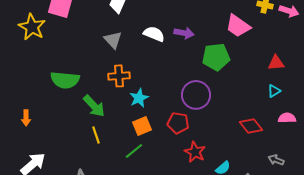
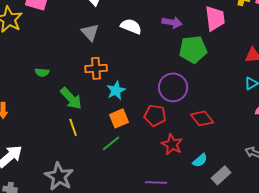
pink trapezoid: (238, 26) -> (215, 18), turned -132
purple arrow: (184, 33) -> (172, 22), moved
green semicircle: (65, 80) -> (42, 72), size x0.5
red diamond: (251, 126) -> (202, 118), moved

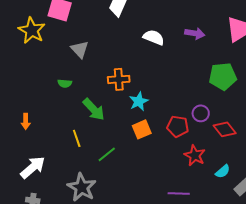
gray triangle: (90, 32) -> (80, 49), moved
green pentagon: (193, 49) -> (223, 76), moved
purple circle: (173, 87) -> (201, 113), moved, size x0.6
yellow line: (73, 127) -> (77, 138), moved
green line: (111, 143) -> (107, 154), moved

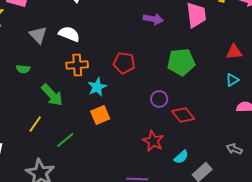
white semicircle: (154, 37) -> (69, 34), moved
red pentagon: (178, 126) -> (124, 63), moved
yellow line: (77, 138) -> (35, 124), turned 54

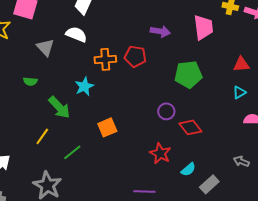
white semicircle: (69, 34) -> (76, 34), moved
red pentagon: (124, 63) -> (135, 56), moved
orange cross: (77, 65) -> (105, 59), moved
cyan star: (97, 87) -> (84, 86), moved

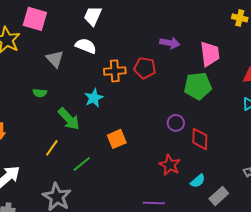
pink trapezoid: (203, 27) -> (210, 54), moved
red diamond: (190, 127) -> (200, 139), turned 40

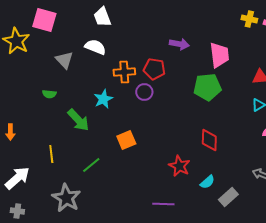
white trapezoid: (93, 16) -> (102, 17), turned -45
purple circle: (176, 123) -> (144, 92), moved
yellow line: (52, 148) -> (51, 154), moved, turned -42

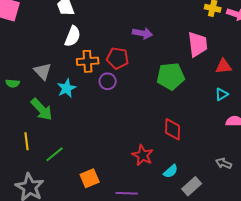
white semicircle: (95, 47) -> (73, 36), moved, turned 90
pink trapezoid: (219, 55) -> (198, 44), moved
gray triangle: (64, 60) -> (43, 71), moved
orange square: (126, 140) -> (90, 178), moved
yellow line: (51, 154) -> (27, 141), moved

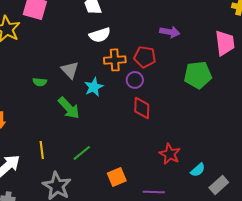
white semicircle: (73, 36) -> (100, 35), turned 50
red diamond: (173, 129) -> (142, 108), moved
yellow line: (27, 141) -> (42, 150), moved

